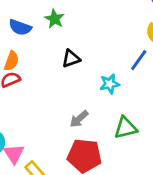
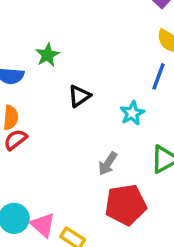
green star: (54, 19) -> (47, 55), turned 30

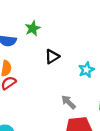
gray arrow: (108, 164) -> (68, 102), turned 98

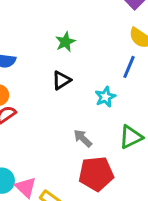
green star: (33, 28) -> (65, 42), moved

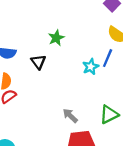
black triangle: (61, 80) -> (38, 62), moved, turned -35
cyan star: (105, 97) -> (91, 67), moved

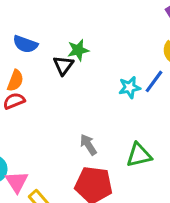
green star: (56, 38) -> (78, 50), moved

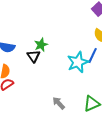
cyan star: (130, 87) -> (78, 62), size x1.5

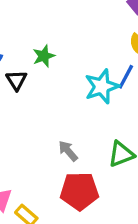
black triangle: (34, 56) -> (16, 80), moved

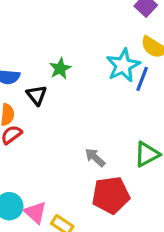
cyan star: (102, 86) -> (123, 65), moved

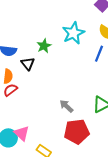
cyan star: (123, 65) -> (73, 33), moved
pink triangle: (35, 212) -> (22, 133), moved

